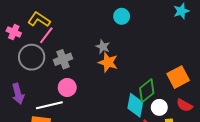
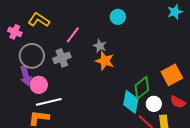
pink line: (46, 35) -> (73, 35), moved
pink circle: (67, 87) -> (39, 85), moved
purple arrow: (18, 94) -> (26, 76), moved

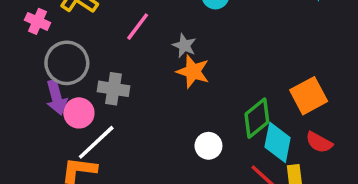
gray cross: (62, 58) -> (113, 89), moved, turned 30
white line: (49, 102) -> (96, 142), turned -30
cyan diamond: (131, 102) -> (278, 142), moved
white circle: (154, 104) -> (208, 146), moved

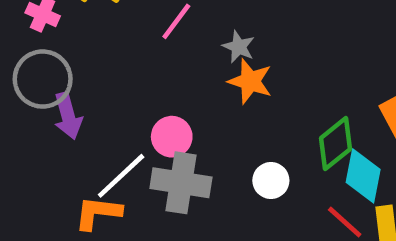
gray circle: (67, 63) -> (43, 79), moved
gray cross: (113, 89) -> (181, 183), moved, size x1.4
pink circle: (79, 113) -> (172, 137), moved

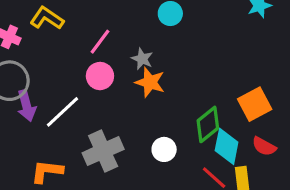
pink circle: (172, 137) -> (100, 76), moved
white line: (121, 176) -> (62, 112), moved
gray cross: (181, 183) -> (103, 151), turned -33

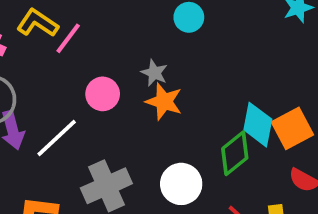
pink line: (100, 42) -> (68, 38), moved
cyan diamond: (227, 146) -> (258, 125), moved
white circle: (164, 149) -> (181, 184), size x1.4

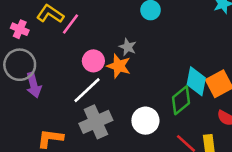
orange star: (164, 102) -> (119, 66), moved
white line: (57, 138) -> (87, 90), moved

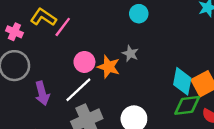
gray star: (128, 47) -> (130, 54), moved
purple arrow: (34, 85) -> (42, 93), moved
green diamond: (181, 100) -> (187, 105), moved, turned 32

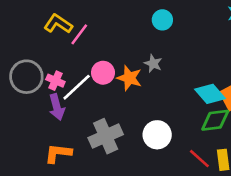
pink cross: (14, 32) -> (55, 81), moved
cyan diamond: (182, 81) -> (210, 94), turned -52
white line: (78, 90) -> (77, 87), moved

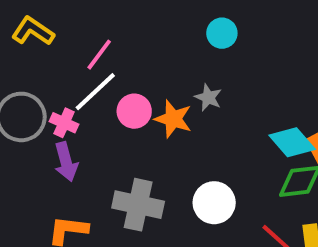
yellow L-shape: (58, 24) -> (33, 31), moved
white line: (77, 87) -> (95, 92), moved
gray cross: (106, 136) -> (138, 205), turned 36

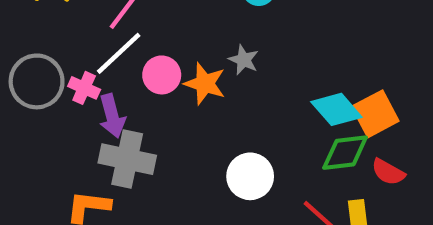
purple arrow: (66, 162) -> (112, 116), moved
gray cross: (138, 205) -> (127, 159), moved

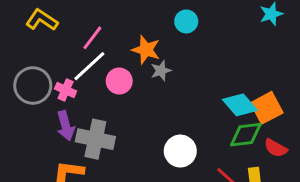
gray star: (244, 60) -> (161, 71), moved, turned 30
orange star: (205, 84) -> (146, 50), moved
purple arrow: (112, 116) -> (66, 126), moved

